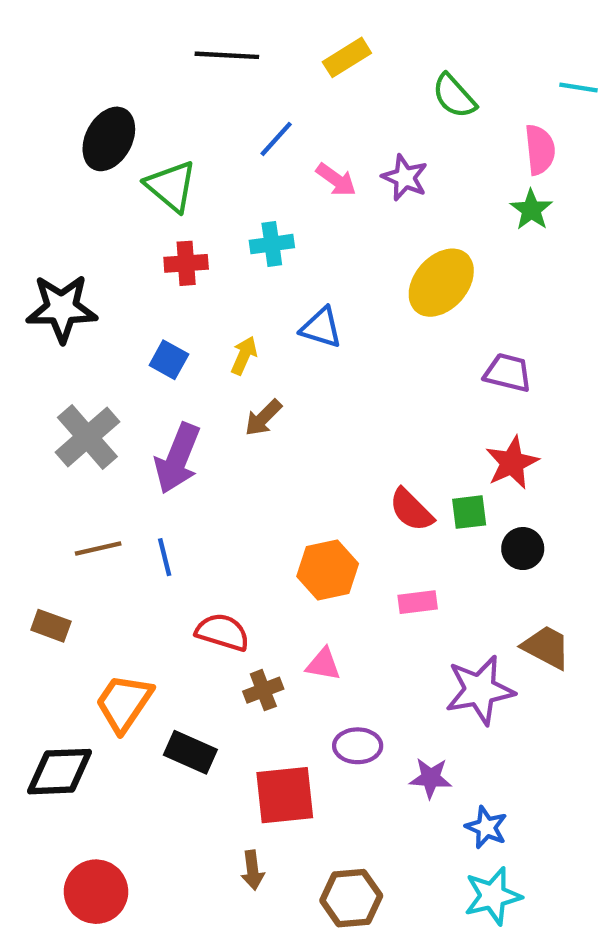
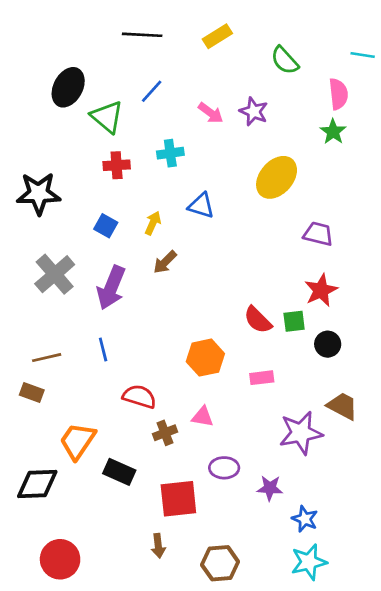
blue line: (276, 139) -> (152, 91), moved
brown line: (98, 549) -> (47, 358), moved

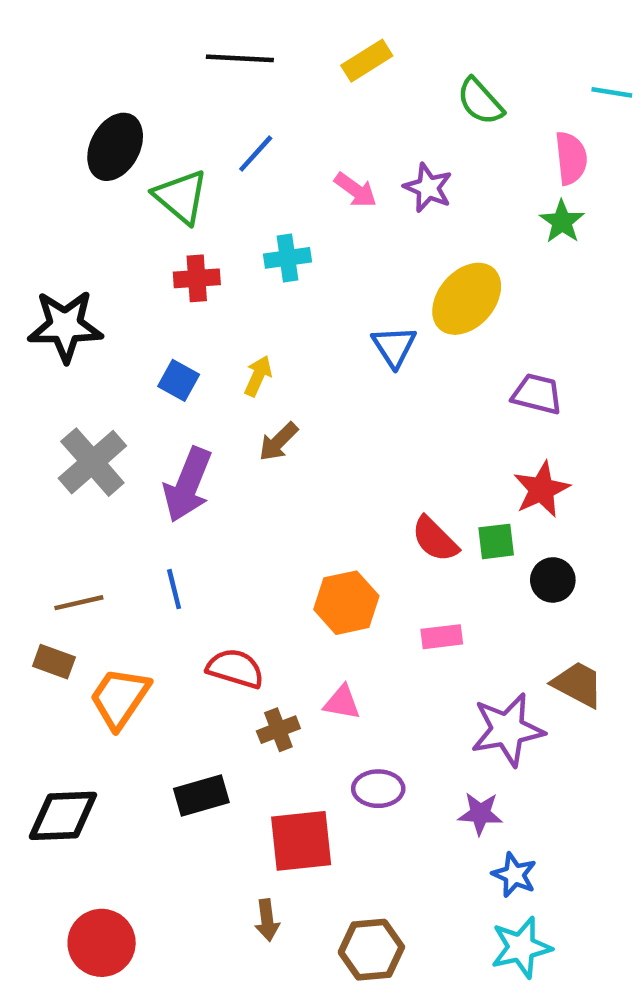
blue triangle: (201, 206) -> (394, 346), moved, turned 40
orange trapezoid: (78, 441) -> (120, 698), moved
black rectangle: (119, 472) -> (201, 795), turned -40
purple star: (270, 488) -> (480, 814), moved

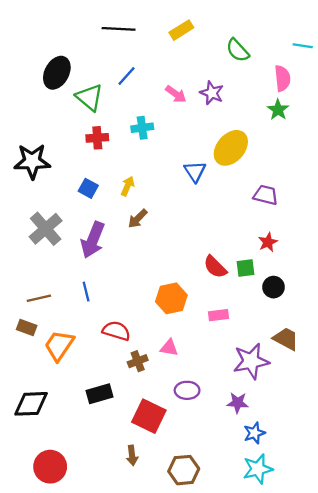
red star: (541, 489) -> (268, 242), size x0.7
red square: (301, 841) -> (149, 416), turned 32
blue star: (514, 875) -> (254, 433), turned 30

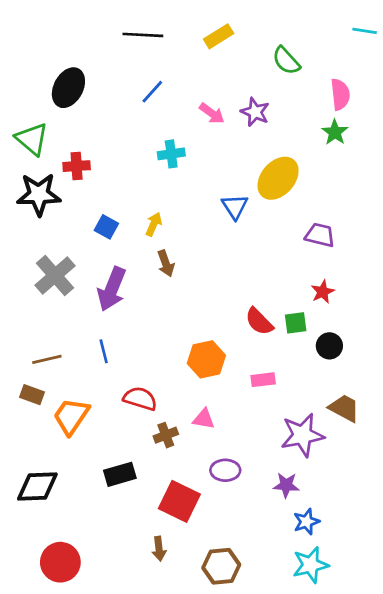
cyan line: (303, 46) -> (365, 31), moved
green triangle: (89, 97) -> (32, 139), moved
red cross: (97, 138) -> (77, 166), moved
brown arrow: (138, 219) -> (166, 263), turned -65

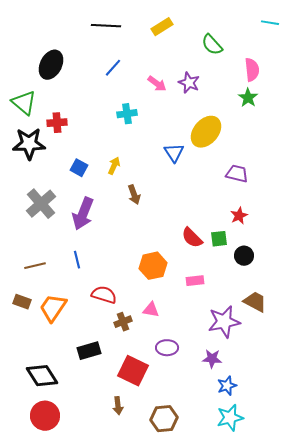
brown arrow: (166, 263) -> (134, 195), moved
brown rectangle: (32, 395) -> (22, 302), moved
black diamond: (37, 486) -> (42, 376), moved, turned 60

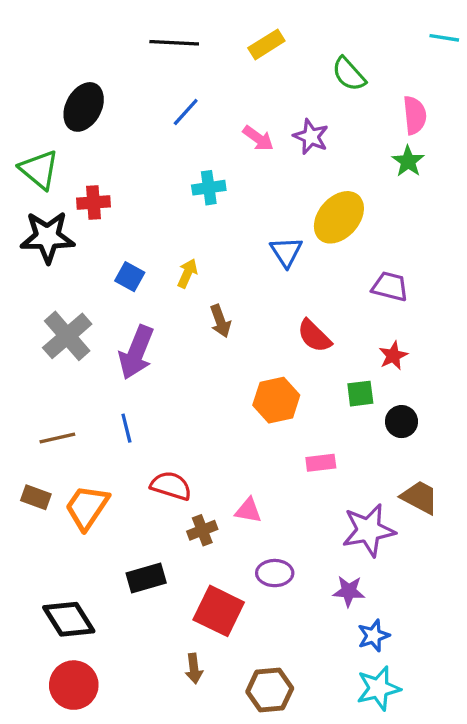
red semicircle: (192, 238) -> (314, 336), moved
orange hexagon: (153, 266) -> (276, 400), moved

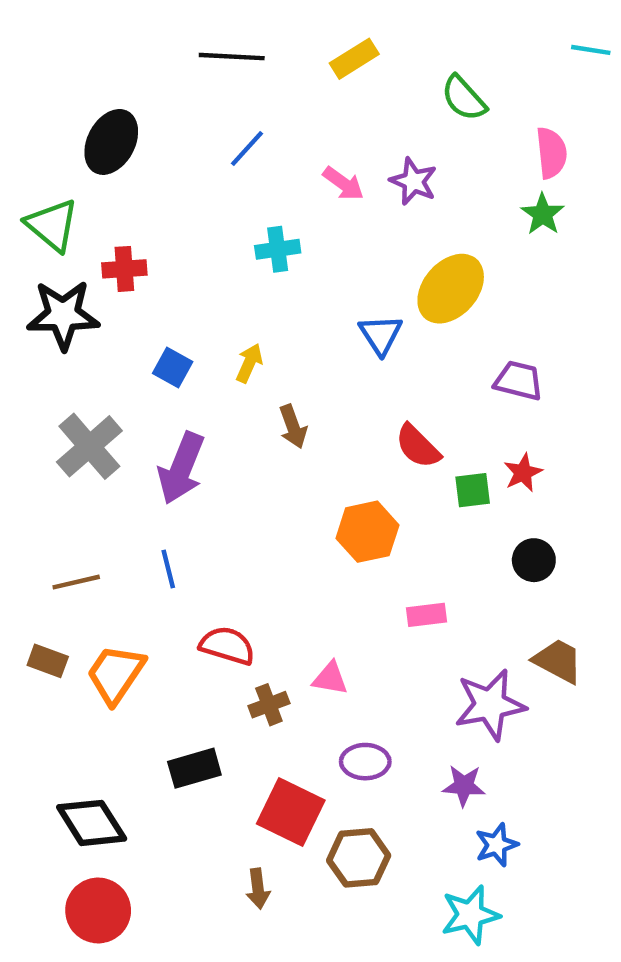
green square: (360, 394) -> (473, 490), moved
cyan star: (378, 688) -> (470, 915), moved
brown hexagon: (270, 690) -> (359, 858), moved

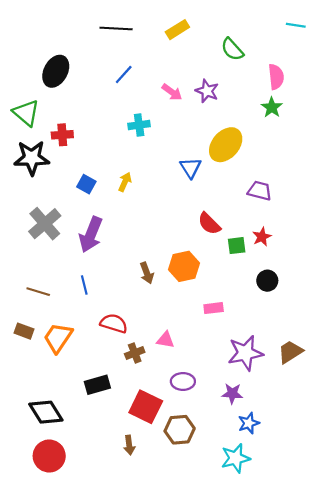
brown arrow: (293, 427) -> (147, 273), moved
brown line: (76, 582) -> (38, 292), turned 30
brown trapezoid: (558, 661) -> (290, 352), moved, turned -60

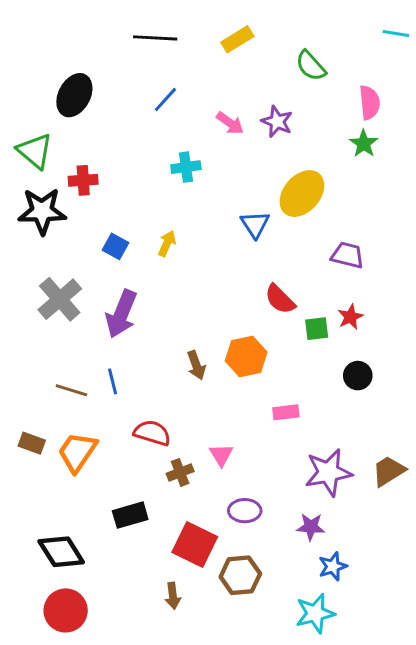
brown line: (38, 292) -> (71, 390), moved
pink triangle: (165, 340) -> (221, 455), turned 48

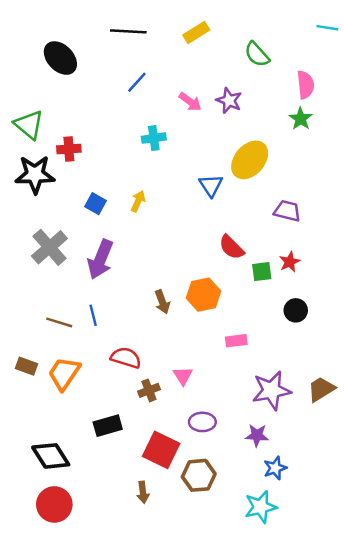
black ellipse: (74, 95) -> (60, 58), moved, turned -72

